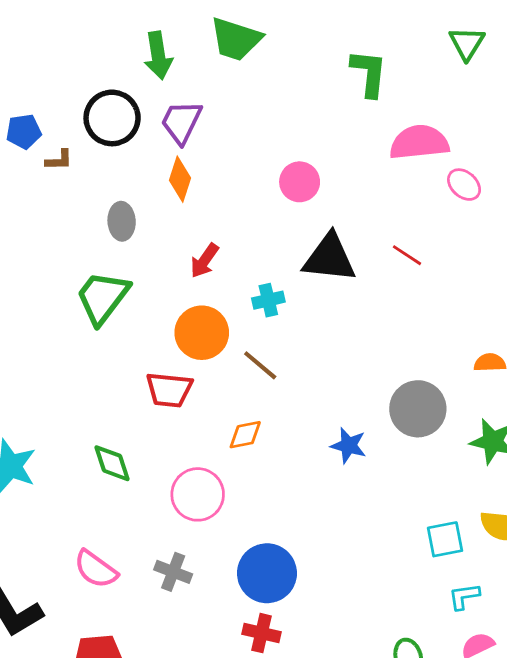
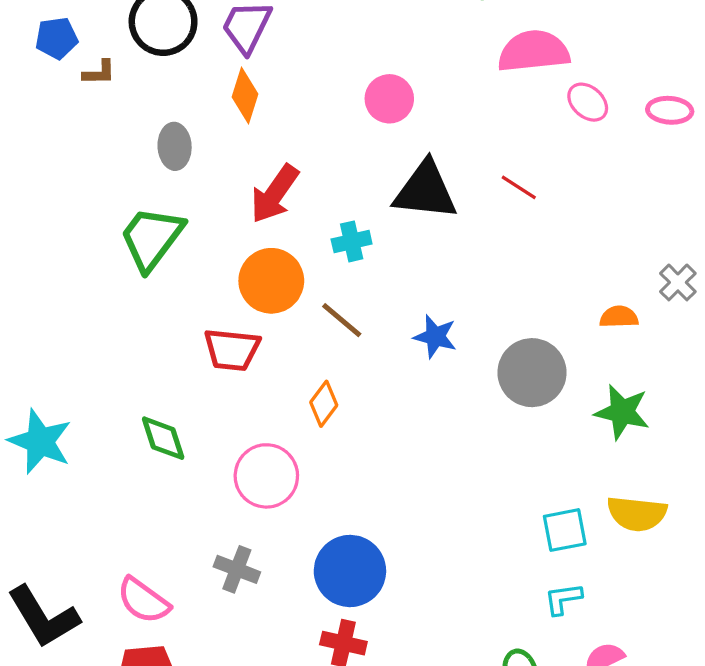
red arrow: (204, 261) -> (275, 194), size x1.4
orange diamond: (245, 435) -> (324, 404), turned -42
blue star: (349, 446) -> (435, 337), moved
pink semicircle: (96, 569) -> (143, 601), moved
cyan L-shape: (464, 596) -> (563, 599), moved

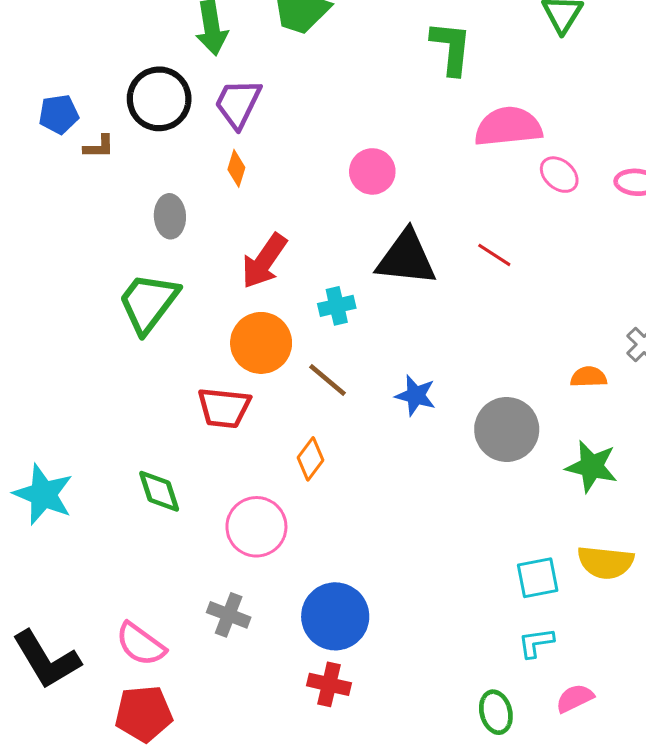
orange diamond: (245, 96) -> (236, 168), size x0.7

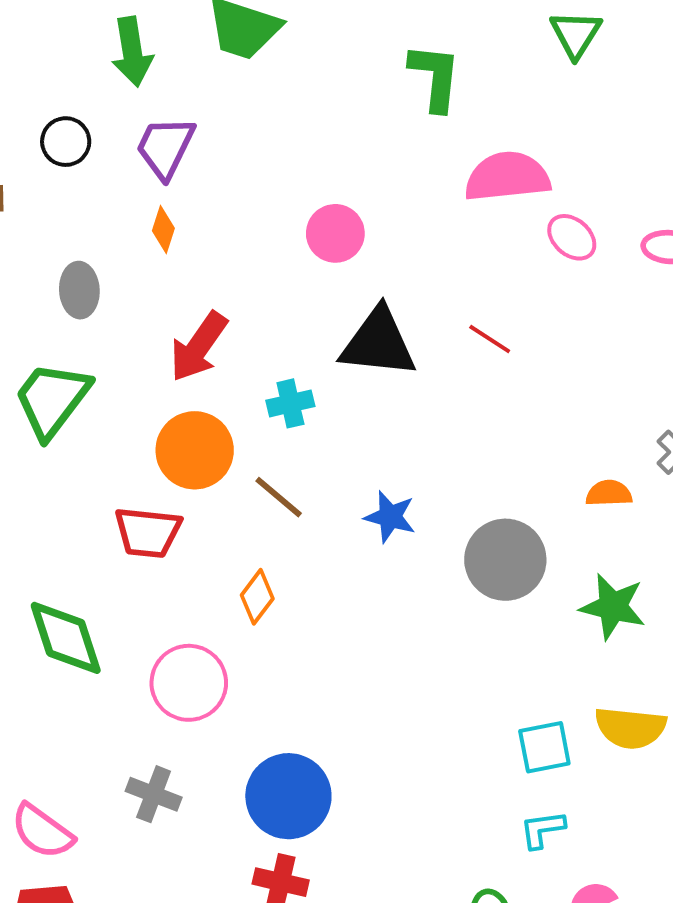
black circle: (159, 99) -> (66, 142), size x0.6
green diamond: (159, 491) -> (66, 638), size x1.4

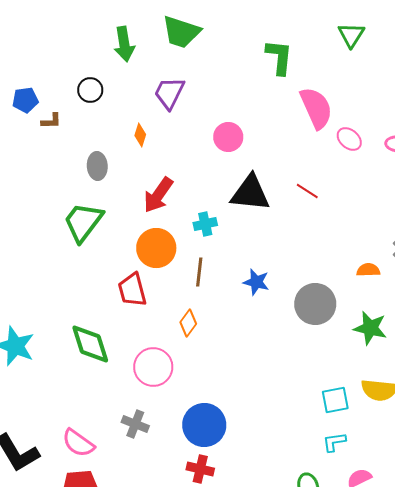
purple trapezoid: (165, 147) -> (169, 93), moved
pink semicircle: (507, 177) -> (316, 108), turned 72
brown line: (279, 497) -> (199, 272), turned 56
red trapezoid: (148, 532) -> (132, 290), turned 69

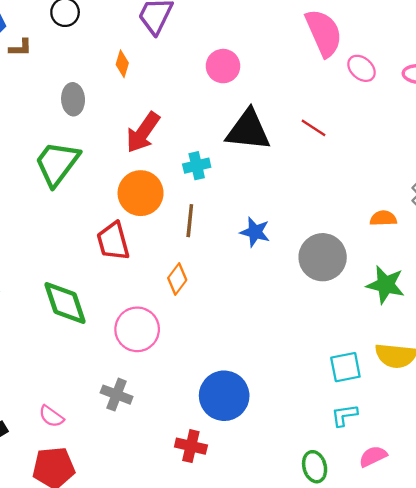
blue circle: (204, 425) -> (224, 396), moved
pink semicircle: (78, 443) -> (51, 416), size x0.7

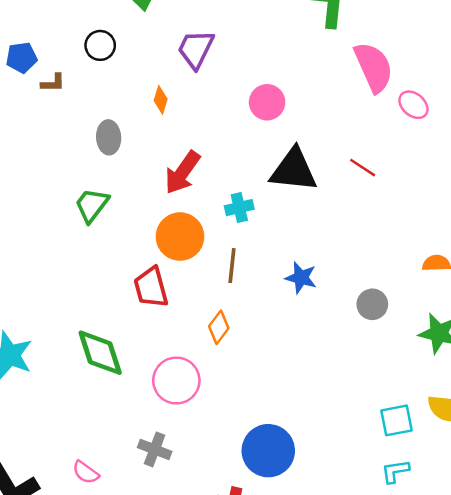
green trapezoid: (57, 163) -> (92, 205), size x0.7
gray circle: (323, 257) -> (372, 304), size x0.6

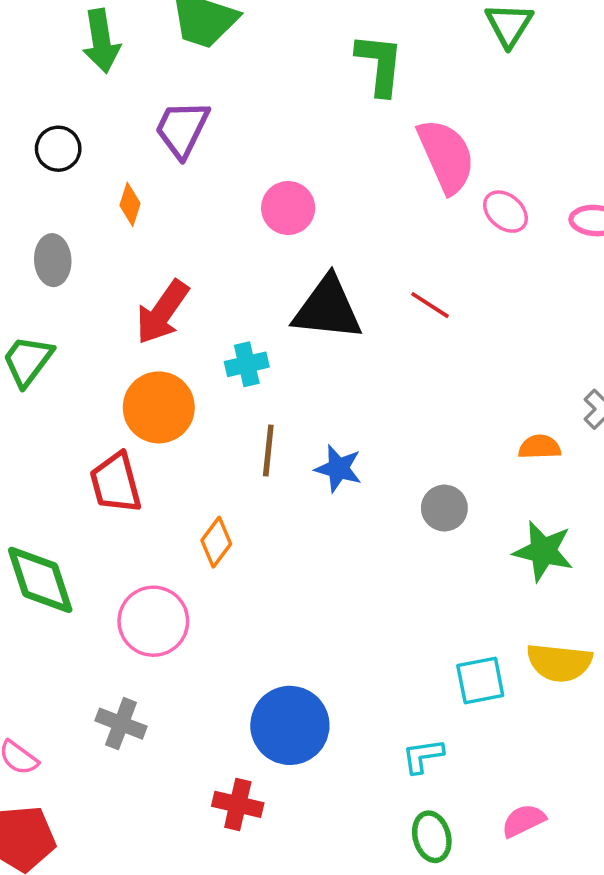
black circle: (100, 45) -> (58, 149), moved
brown line: (232, 266) -> (268, 451), moved
cyan L-shape: (395, 471) -> (423, 756), moved

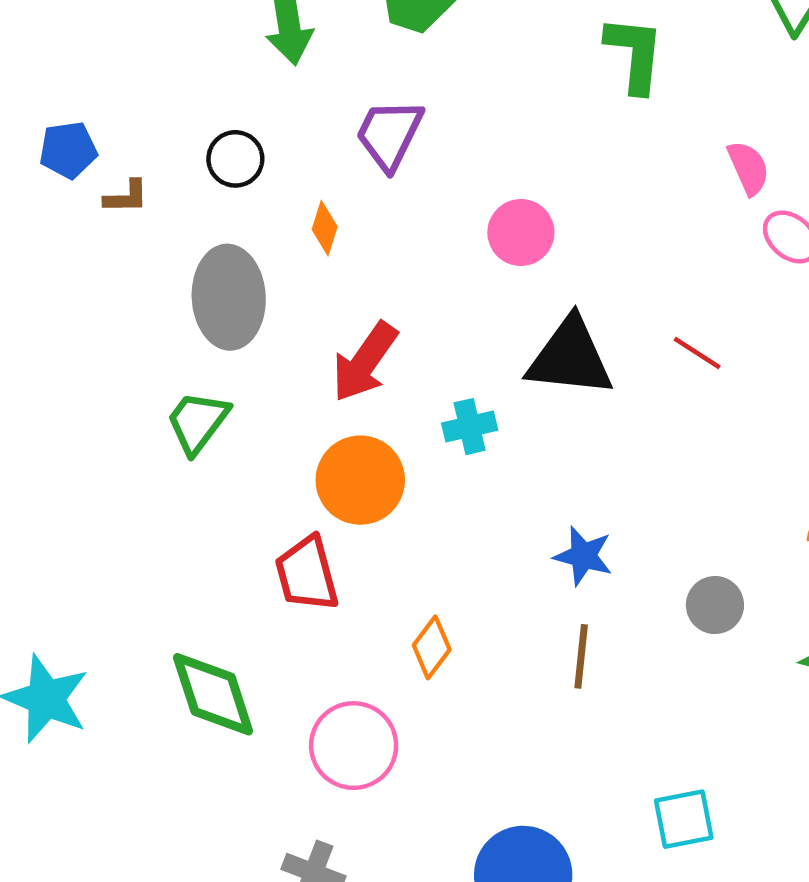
pink semicircle: (446, 156) -> (748, 168), moved, size x0.6
gray ellipse: (53, 260) -> (229, 297), size x1.6
brown line: (268, 451) -> (581, 656), moved
cyan square: (480, 680) -> (684, 819), moved

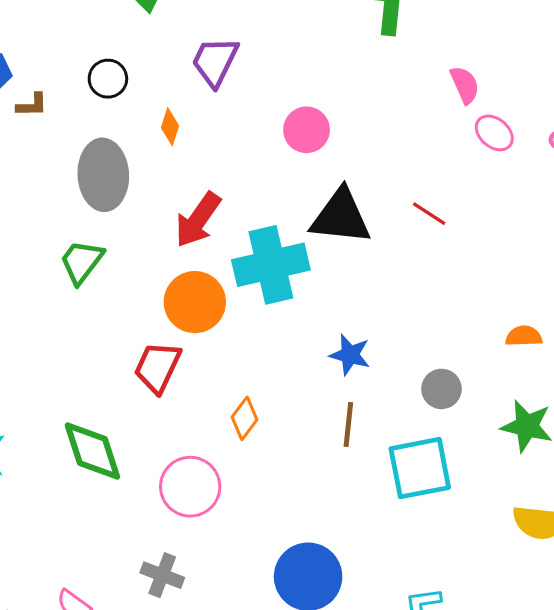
cyan cross: (470, 427) -> (271, 265), size x2.0
red trapezoid: (307, 574) -> (158, 367), turned 40
cyan square: (684, 819) -> (420, 468), moved, size x1.5

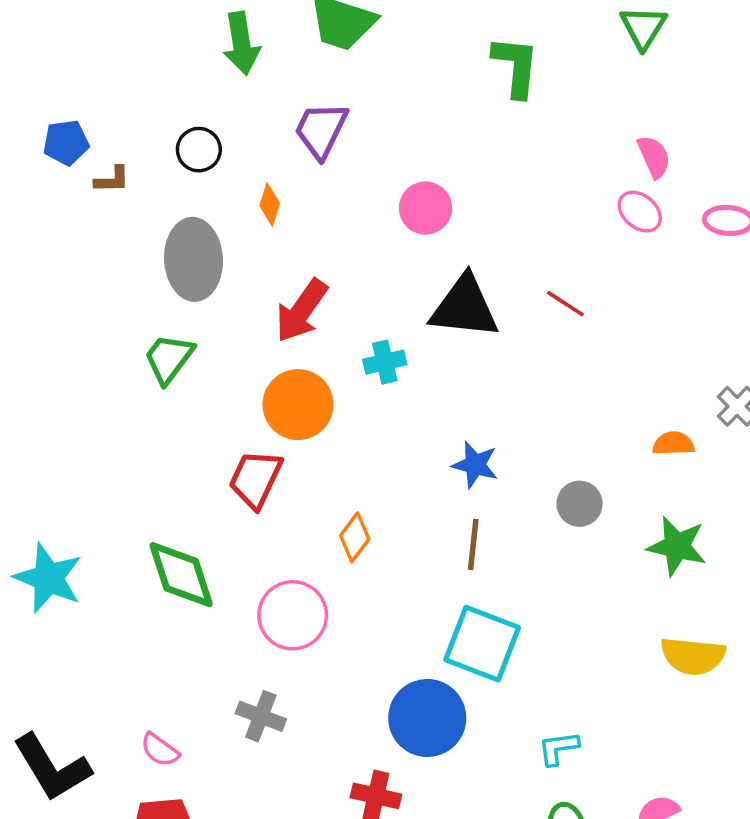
pink semicircle: (465, 85) -> (654, 157), moved
cyan cross: (271, 265) -> (385, 362), size x0.5
cyan square: (420, 468) -> (482, 644), moved, turned 32

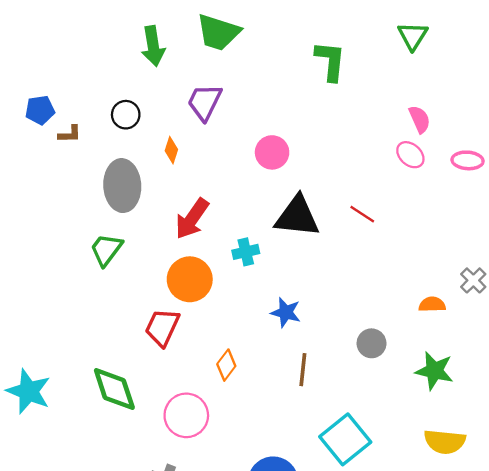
blue star: (475, 465) -> (286, 312), moved
cyan square: (482, 644) -> (345, 439), moved, turned 30

